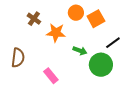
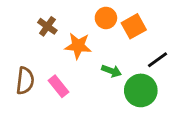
pink rectangle: (51, 76) -> (59, 86), moved

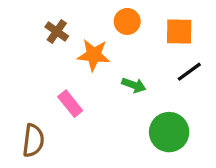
orange square: (134, 26) -> (179, 31), moved, turned 30
brown semicircle: (25, 81) -> (33, 140), moved
green circle: (141, 90) -> (169, 132), moved

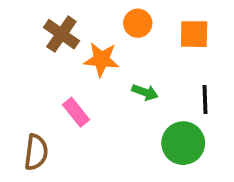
brown cross: (57, 31) -> (61, 34), size x1.4
black line: (189, 72) -> (205, 100), moved, turned -56

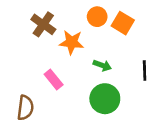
orange square: (194, 34) -> (123, 23), moved, turned 30
green circle: (183, 143) -> (105, 99), moved

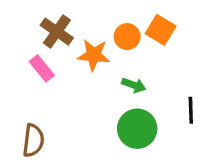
orange circle: (97, 17) -> (127, 37), moved
black line: (145, 70) -> (191, 110), moved
pink rectangle: (54, 79) -> (42, 68), moved

